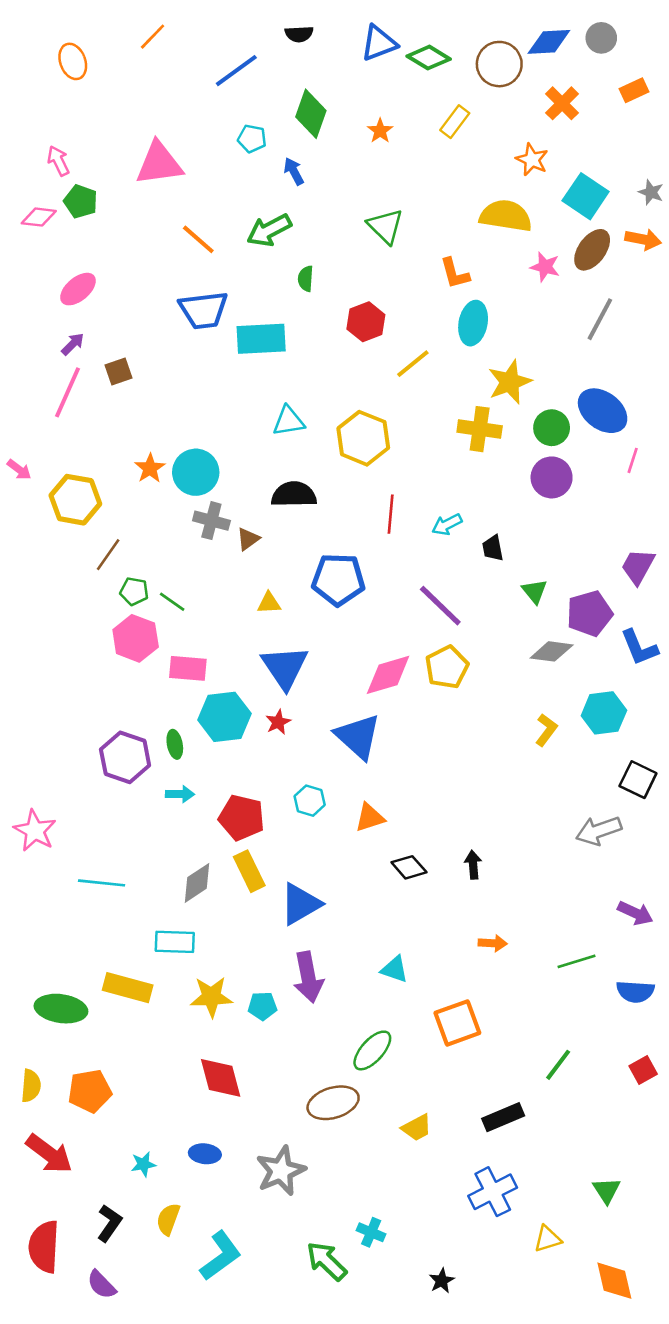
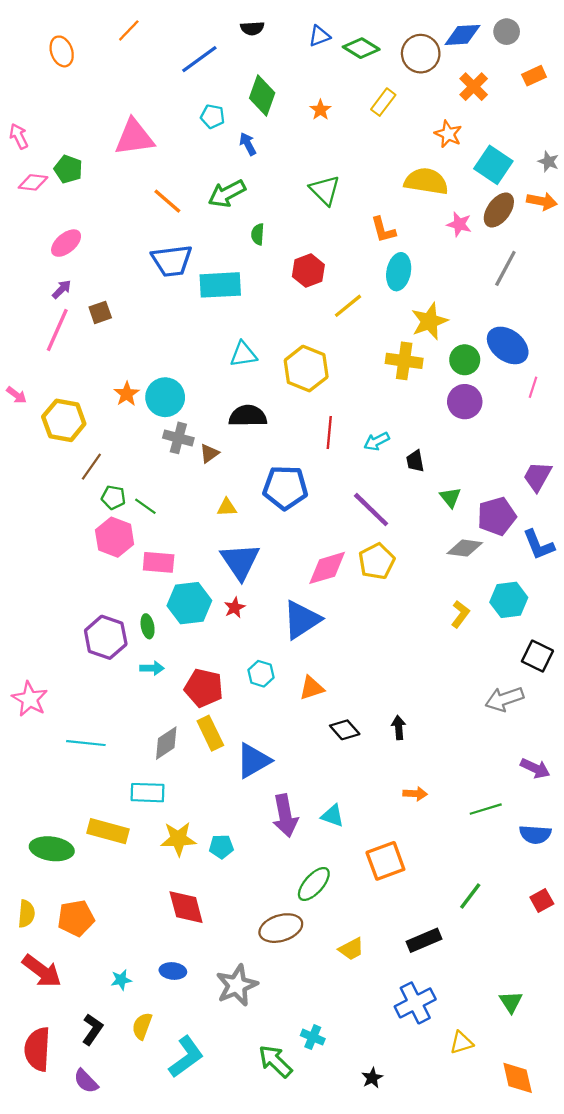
blue triangle: (379, 43) -> (319, 36), size x0.7
pink arrow: (58, 161) -> (19, 136), moved
blue triangle: (358, 736) -> (302, 620), turned 45
purple arrow: (308, 977) -> (285, 816), moved

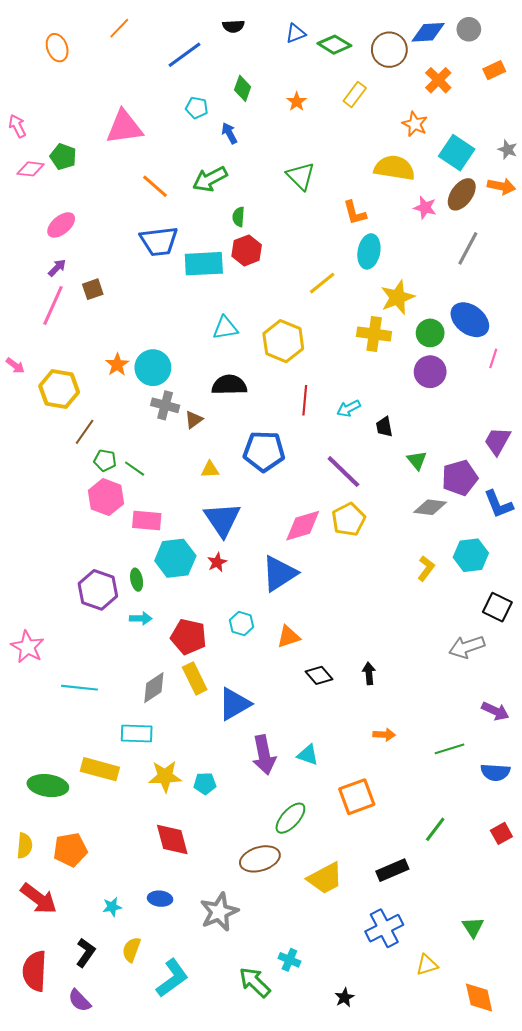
green diamond: (262, 95) -> (243, 88), size x0.7
red hexagon: (308, 271) -> (247, 250), moved
yellow trapezoid: (351, 949) -> (325, 878), size x1.5

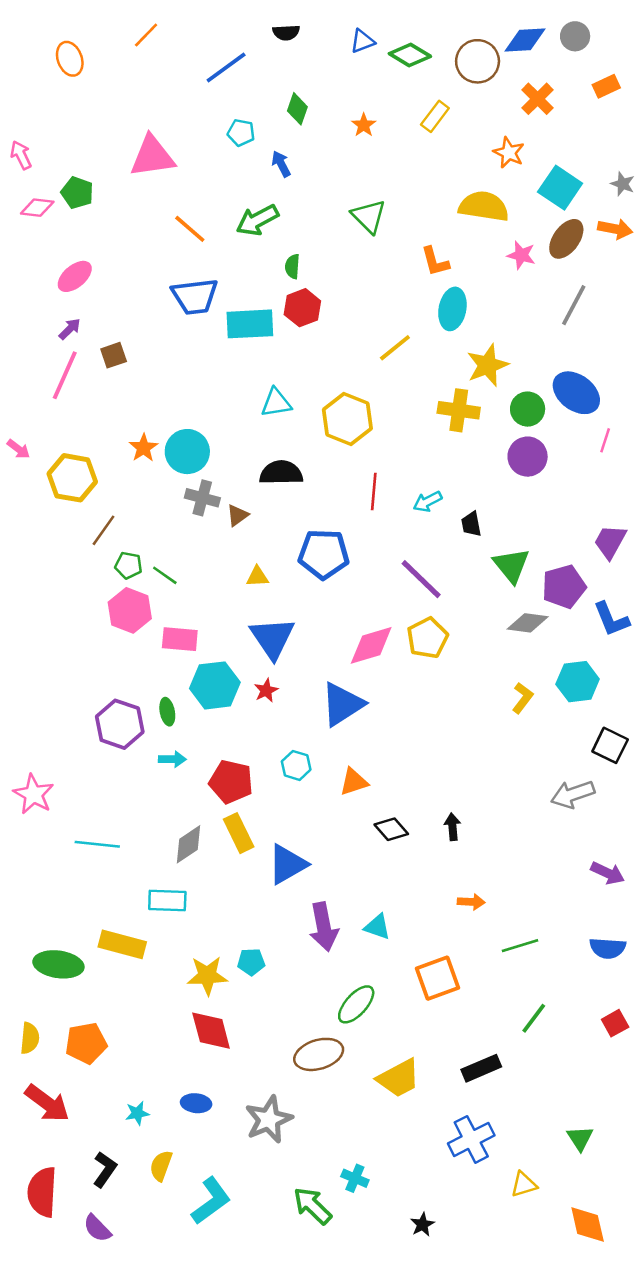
green triangle: (417, 460) -> (511, 565), size x1.5
green line: (449, 749) -> (520, 946), moved
yellow star: (165, 776) -> (207, 976), moved

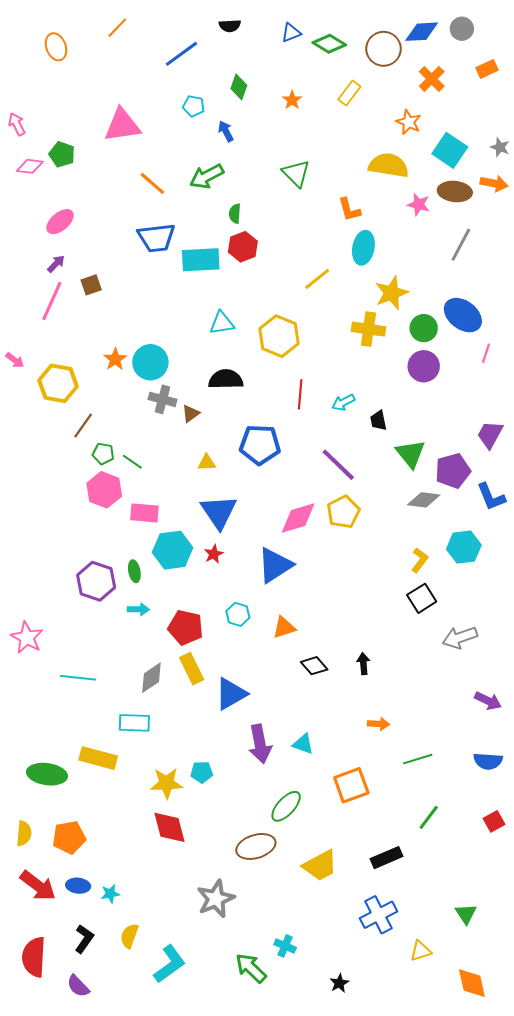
brown ellipse: (566, 239) -> (455, 191), turned 60
black square: (610, 745) -> (422, 598), moved, turned 32
blue ellipse: (196, 1103) -> (78, 886), moved

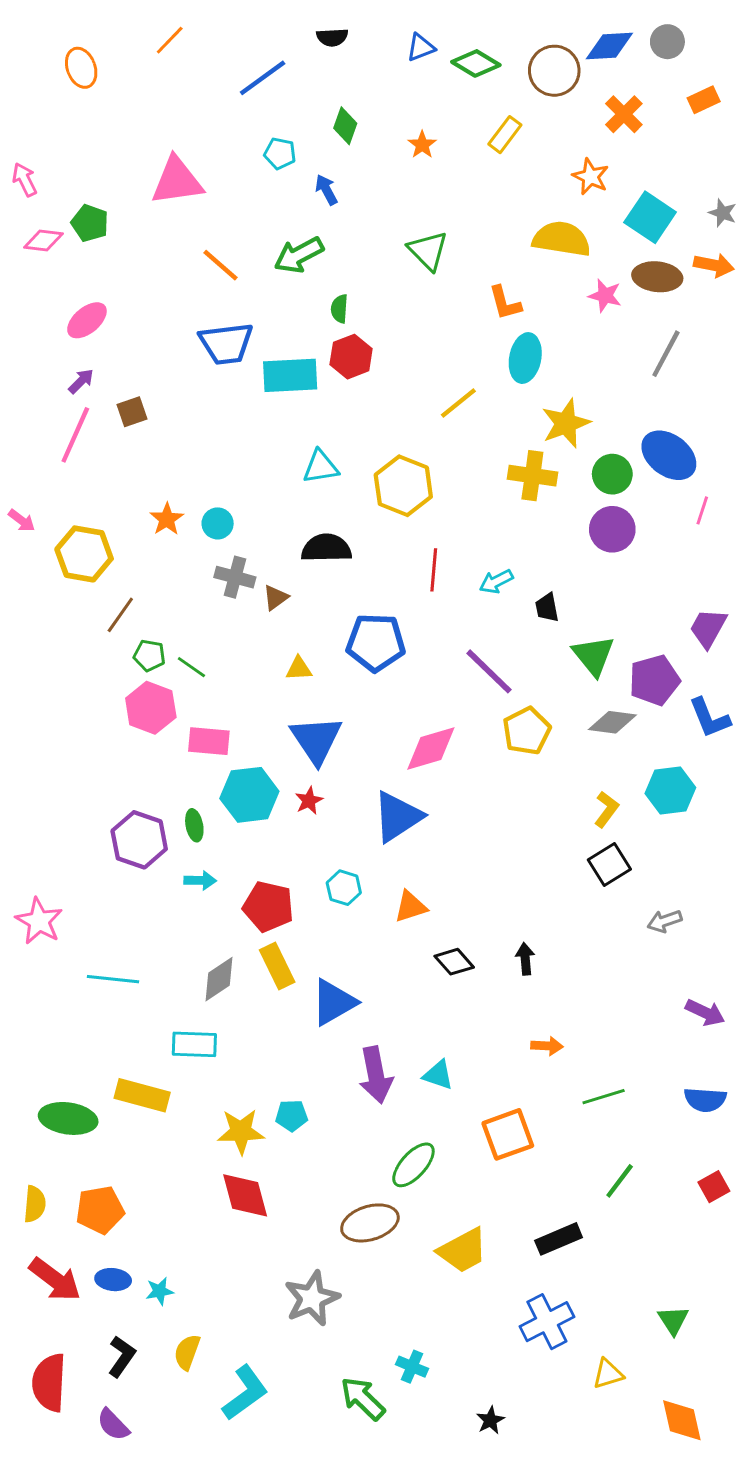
cyan circle: (150, 362) -> (218, 523), size x0.6
yellow pentagon: (343, 512) -> (527, 731), moved
gray arrow: (460, 638) -> (665, 921), size x0.7

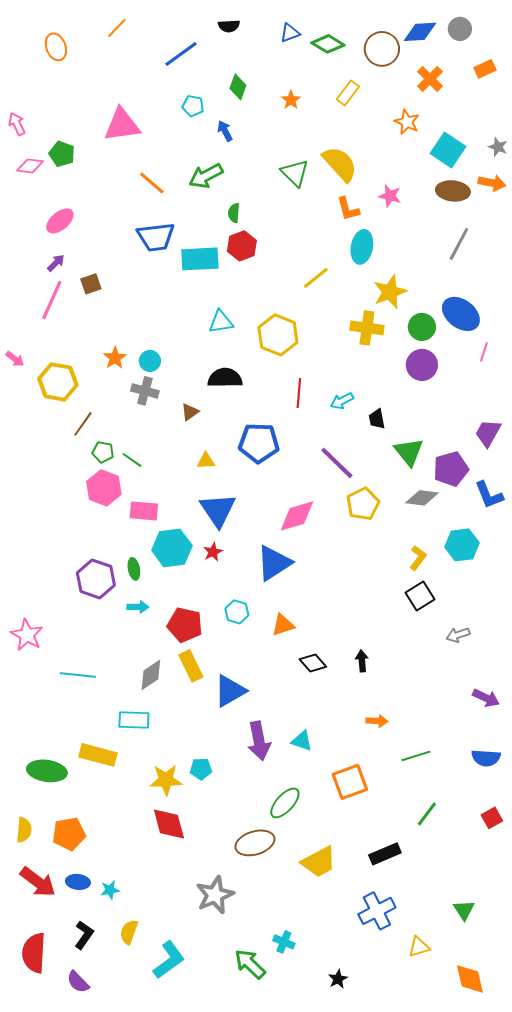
yellow semicircle: (561, 239) -> (340, 164), moved, turned 39
pink star: (605, 296) -> (390, 196), moved
gray cross: (235, 577) -> (145, 391), moved

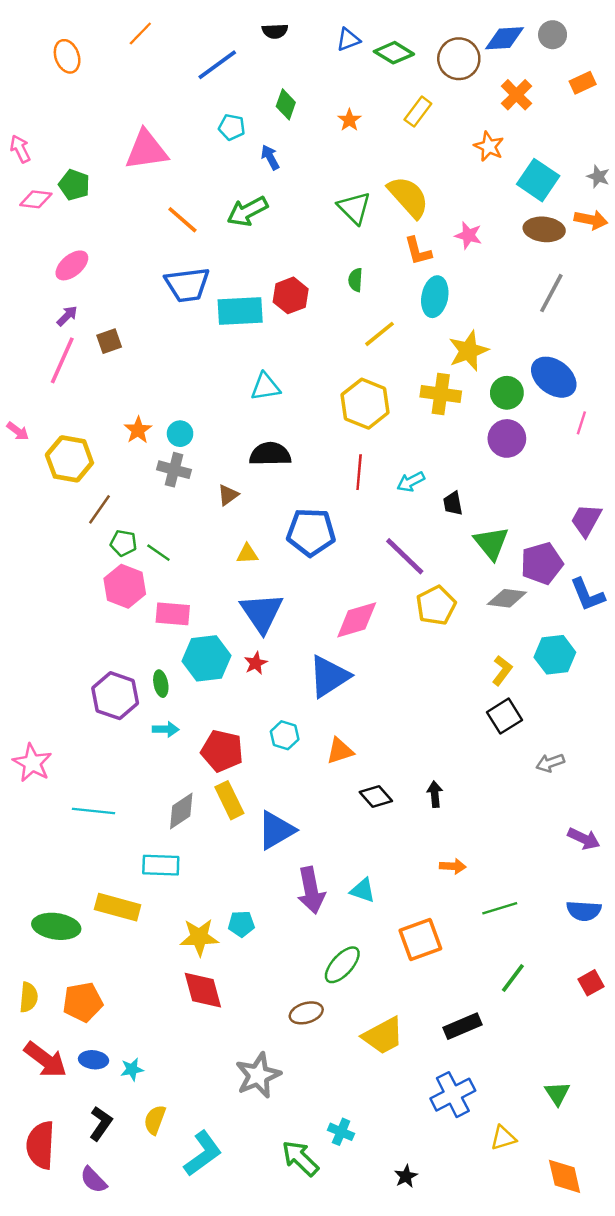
green semicircle: (234, 213) -> (355, 280), moved
yellow hexagon: (278, 335) -> (365, 404), moved
brown ellipse: (255, 843) -> (306, 1013), size x0.7

